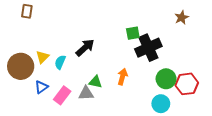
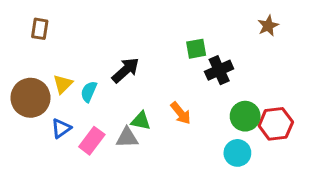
brown rectangle: (27, 11) -> (40, 29), moved
black cross: (148, 48) -> (219, 70), size x0.7
orange arrow: (122, 77) -> (181, 113), turned 126

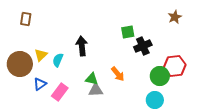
black arrow: (126, 70) -> (82, 46), turned -54
red hexagon: (276, 124) -> (175, 66), moved
gray triangle: (127, 138) -> (96, 90), moved

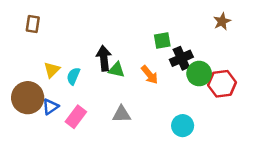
brown circle: (20, 64) -> (28, 98), moved
orange arrow: (118, 74) -> (150, 75), moved
green circle: (160, 76) -> (199, 74), moved
green triangle: (92, 79) -> (117, 70), moved
cyan circle: (155, 100) -> (183, 126), moved

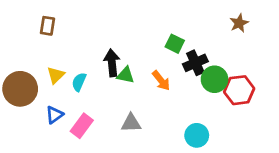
brown rectangle: (33, 24) -> (48, 26), moved
green square: (162, 41) -> (175, 44), turned 36
brown circle: (28, 98) -> (20, 89), moved

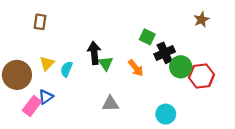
green triangle: (126, 75) -> (106, 63), turned 42
pink rectangle: (82, 126) -> (32, 106), moved

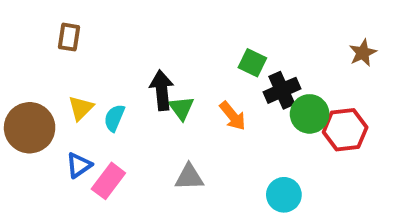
brown star: (201, 20) -> (363, 53), moved
pink rectangle: (32, 106) -> (108, 181), moved

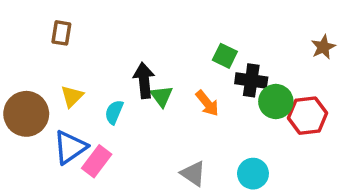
black cross: (282, 90) -> (251, 80), turned 32
cyan semicircle: (114, 118) -> (114, 112), moved
blue triangle: (79, 165) -> (70, 147), size x1.5
gray triangle: (189, 177) -> (193, 174), moved, turned 36

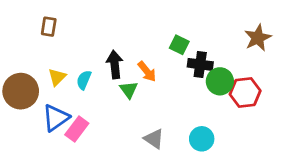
brown star: (323, 47) -> (258, 38), size x1.4
green triangle: (162, 96) -> (129, 90), moved
orange arrow: (207, 103) -> (147, 71), moved
cyan semicircle: (114, 112) -> (84, 80), moved

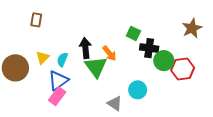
green triangle: (129, 90) -> (96, 67), size x1.6
blue triangle: (56, 118) -> (58, 80), moved
cyan circle: (202, 139) -> (138, 90), moved

